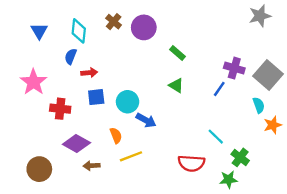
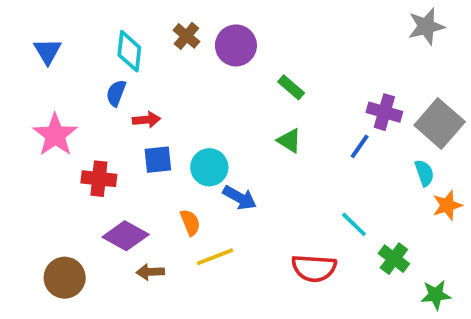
blue triangle: (39, 31) -> (48, 51), moved
green star: (229, 180) -> (436, 295), moved

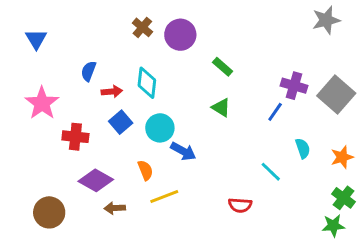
cyan diamond: (129, 51) -> (147, 83), moved
blue square: (158, 160) -> (121, 122), turned -35
cyan semicircle: (424, 173) -> (303, 148), moved
green cross: (394, 259) -> (344, 198), moved
red semicircle: (314, 268) -> (240, 205), size x0.7

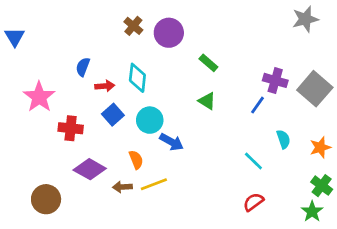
blue triangle: (36, 39) -> (15, 37), moved
red semicircle: (240, 205) -> (253, 202), moved, turned 140
brown arrow: (115, 208) -> (122, 187), moved
green star: (333, 226) -> (312, 211), turned -30

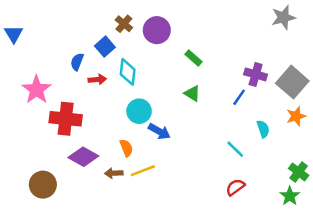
blue square: (113, 115) -> (105, 47), moved
red cross: (71, 128) -> (66, 119), size x1.4
orange star: (320, 147) -> (296, 116), moved

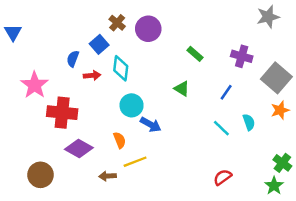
green rectangle: (194, 58) -> (195, 54), moved
purple cross: (256, 74) -> (242, 56), moved
cyan line: (235, 149) -> (221, 128), moved
brown arrow: (114, 173) -> (108, 176), moved

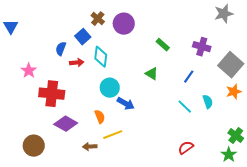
pink star: (35, 85) -> (29, 71), size x0.7

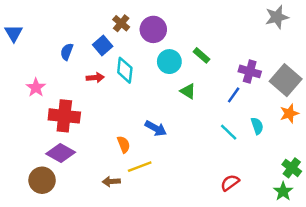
purple cross: (202, 47) -> (250, 71), moved
blue semicircle: (61, 49) -> (67, 52), moved
cyan circle: (110, 88) -> (169, 62), moved
purple diamond: (66, 124) -> (61, 153), moved

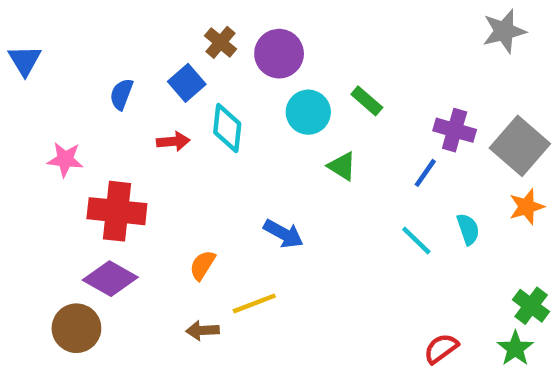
pink star: (36, 88) -> (65, 159), turned -30
orange semicircle: (124, 144) -> (202, 265), moved, turned -126
red semicircle: (230, 183) -> (441, 348), moved

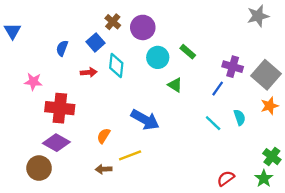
blue arrow: (284, 234) -> (145, 120), size x1.4

